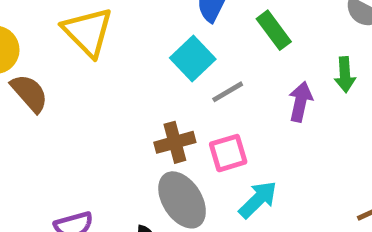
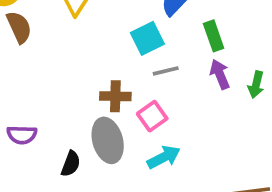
purple arrow: (300, 102) -> (220, 74), moved, turned -52
pink square: (228, 153) -> (152, 116), turned -36

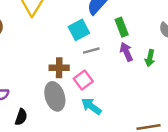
cyan arrow: (164, 157) -> (91, 106), turned -115
black semicircle: (71, 164) -> (21, 117), moved

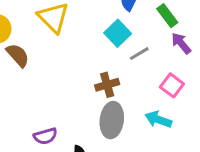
pink square: (83, 80) -> (172, 85), moved
gray ellipse: (55, 96) -> (112, 120), turned 40

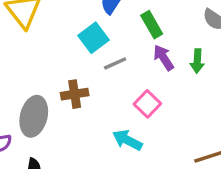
gray ellipse: (112, 120) -> (34, 116), moved

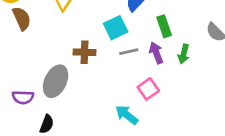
purple arrow: (163, 58) -> (156, 53), moved
green arrow: (197, 61) -> (184, 54), moved
brown cross: (75, 94) -> (85, 52), moved

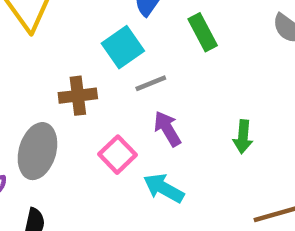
purple arrow: (156, 53) -> (167, 129), moved
green arrow: (184, 54) -> (243, 137), moved
pink square: (148, 89) -> (118, 155), moved

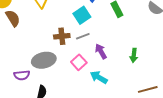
gray line: (151, 83) -> (83, 36), moved
gray ellipse: (37, 151) -> (44, 60), turned 60

